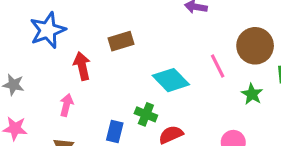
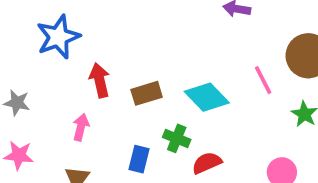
brown rectangle: (121, 41) -> (147, 93), moved

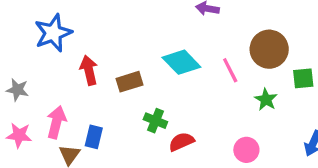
cyan diamond: (207, 97) -> (181, 62), moved
pink arrow: (81, 127) -> (56, 122), moved, size x1.4
blue rectangle: (139, 159) -> (94, 137), moved

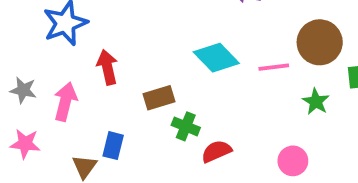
pink line: (230, 70) -> (274, 67), turned -70
brown rectangle: (129, 82) -> (159, 98), moved
pink arrow: (56, 122) -> (65, 102), moved

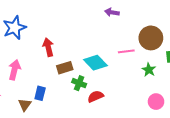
cyan diamond: (216, 58) -> (95, 63), moved
red arrow: (107, 67) -> (48, 47), moved
pink circle: (293, 161) -> (156, 102), moved

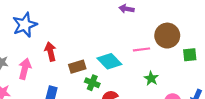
red arrow: (48, 47) -> (50, 52), moved
green star: (149, 70) -> (151, 78), moved

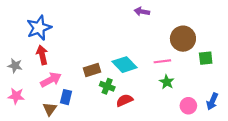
pink line: (142, 49) -> (162, 61), moved
red arrow: (50, 52) -> (42, 55), moved
pink arrow: (25, 69) -> (51, 80), moved, turned 48

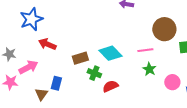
red arrow: (42, 55) -> (47, 44), moved, turned -54
pink arrow: (51, 80) -> (28, 67), moved
pink circle: (188, 106) -> (172, 82), moved

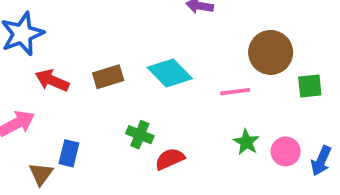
cyan diamond: (110, 53) -> (170, 73), moved
brown rectangle: (80, 58) -> (108, 77), moved
green star: (149, 69) -> (246, 142), moved

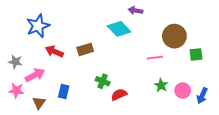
cyan diamond: (170, 73) -> (119, 29), moved
brown triangle: (41, 174) -> (39, 103), moved

